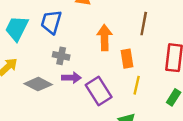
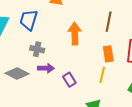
orange rectangle: (127, 59) -> (108, 54), moved
purple rectangle: (99, 91) -> (69, 80), size x0.6

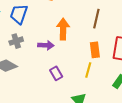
gray cross: (37, 49) -> (16, 41), moved, turned -32
purple arrow: (46, 68) -> (46, 45), moved

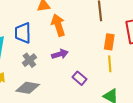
orange arrow: (63, 29) -> (58, 25), moved
orange rectangle: (95, 50) -> (109, 42), turned 35

